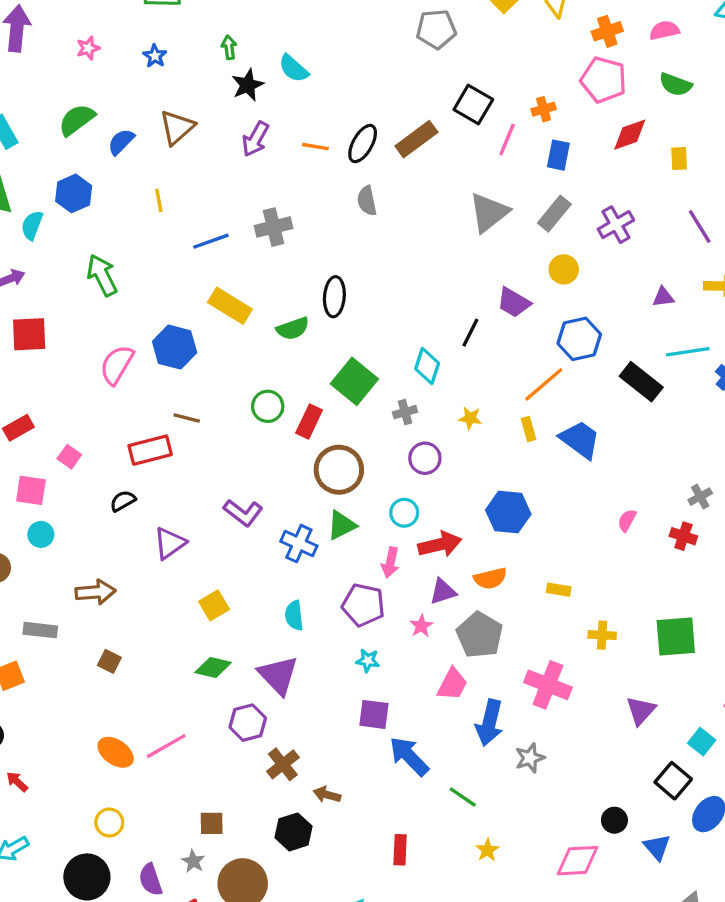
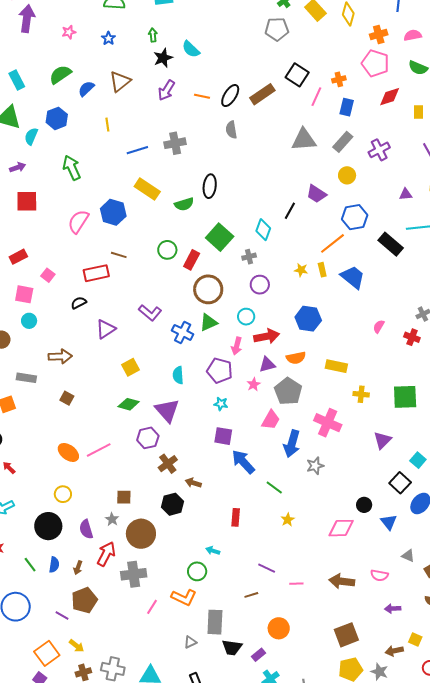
gray triangle: (489, 213) -> (304, 140), turned 32
yellow star: (470, 418) -> (301, 270), moved
yellow rectangle: (559, 590) -> (336, 366), size x1.5

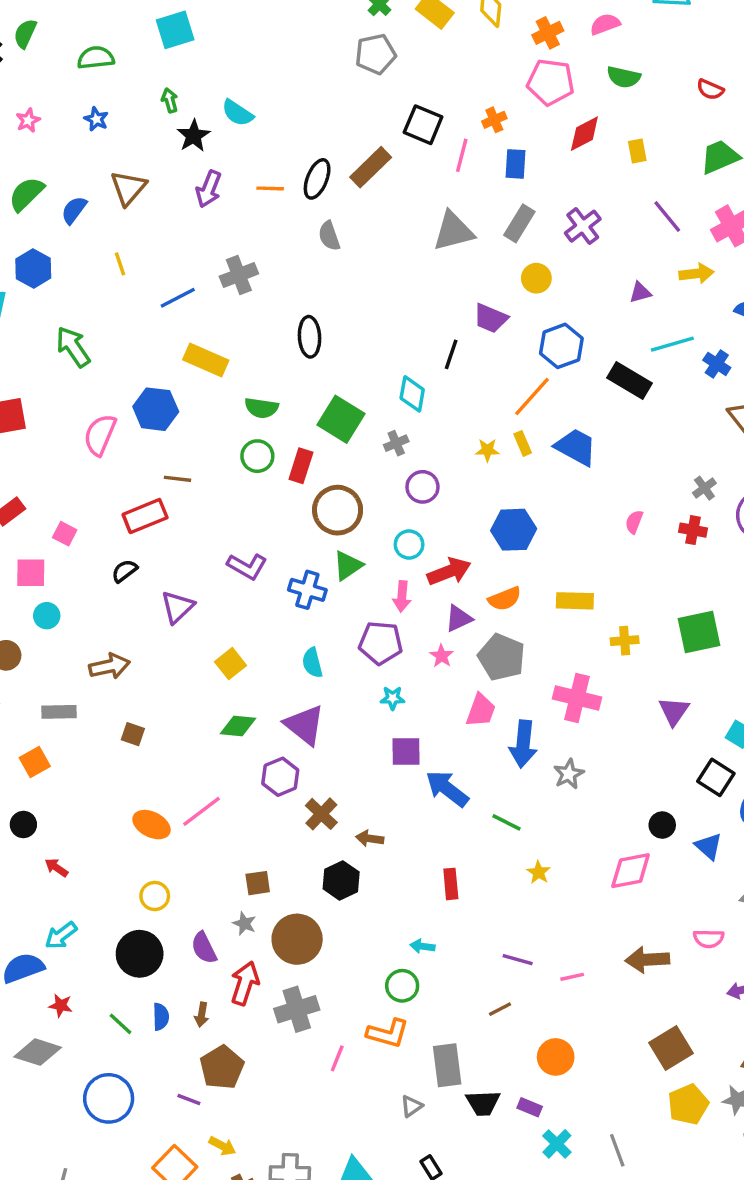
green semicircle: (184, 204) -> (261, 408), moved, turned 36
purple rectangle: (258, 655) -> (530, 1107), turned 72

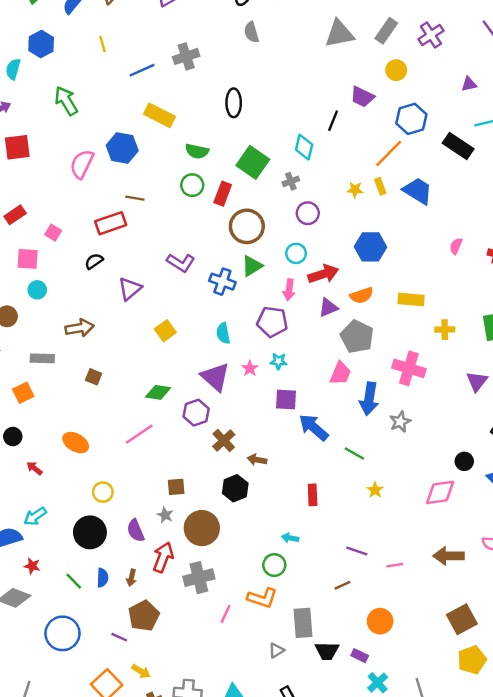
pink star: (442, 656) -> (250, 368), moved
green diamond: (238, 726) -> (158, 392), moved
orange ellipse: (151, 825) -> (76, 443), moved

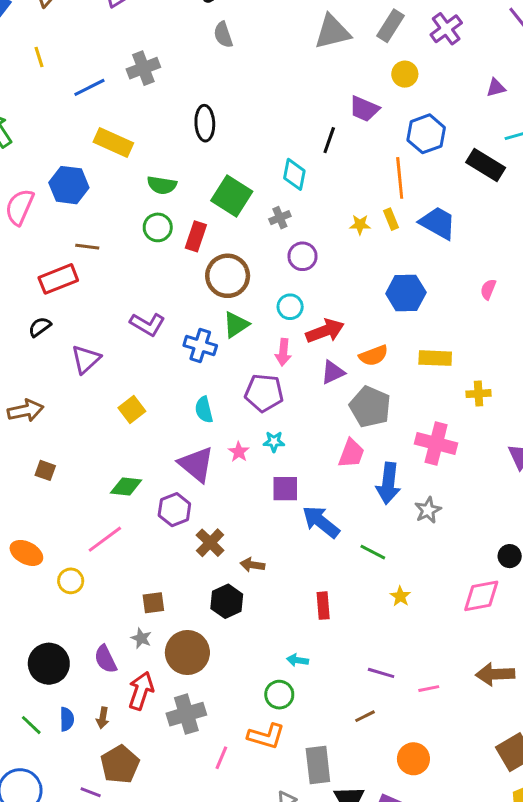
orange line: (389, 153) -> (400, 178), turned -48
blue hexagon: (370, 247) -> (406, 293), moved
yellow circle: (103, 492) -> (71, 581), moved

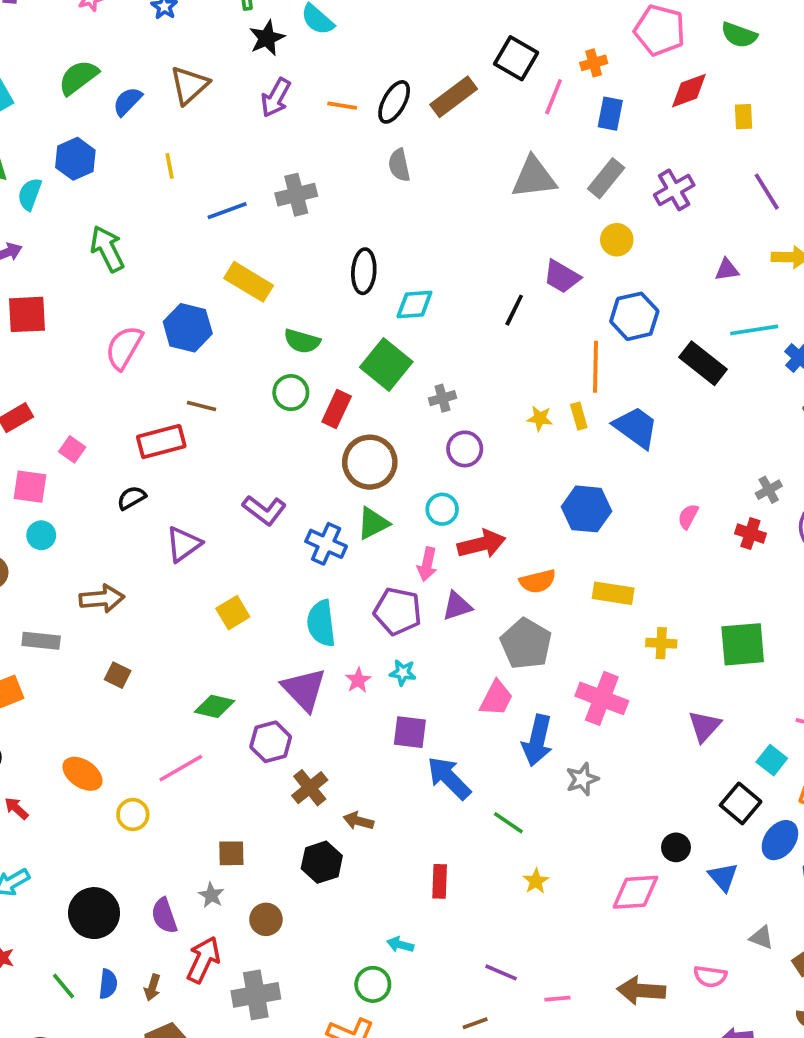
cyan diamond: (294, 174) -> (414, 305), moved, turned 68
purple triangle: (333, 372) -> (457, 606), moved
cyan semicircle: (204, 410) -> (321, 623), size x1.4
brown circle: (187, 652) -> (266, 919), size x0.6

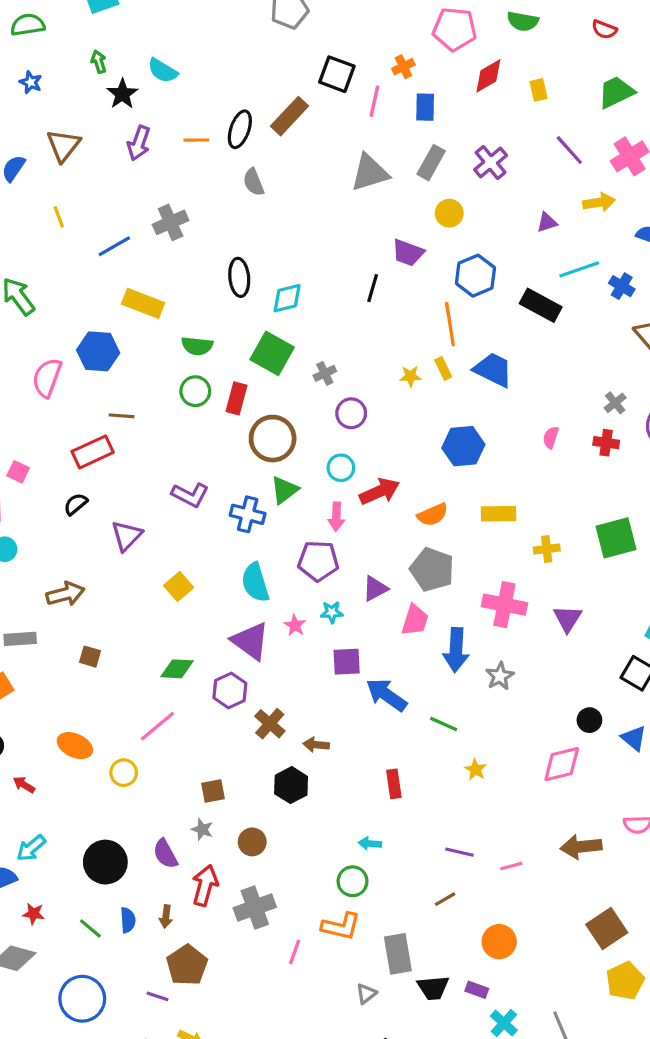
purple triangle: (457, 606) -> (375, 589), moved
purple triangle: (704, 726) -> (568, 619), moved

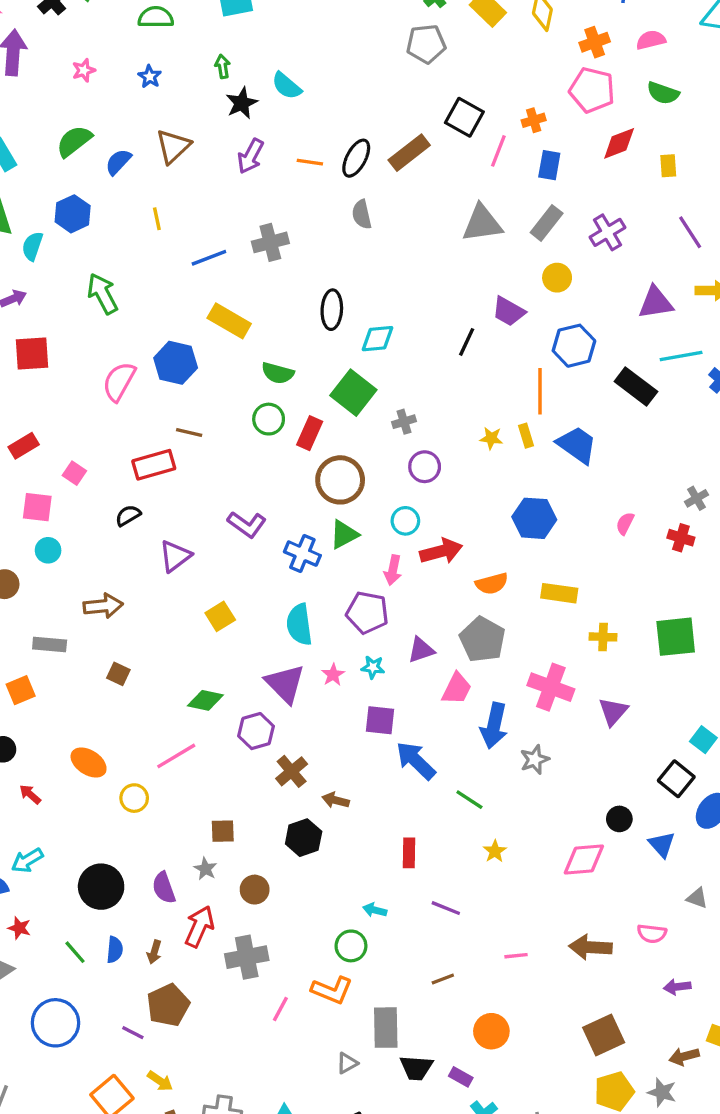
purple triangle: (547, 222) -> (656, 303), size x1.6
purple line: (460, 852) -> (446, 908), moved

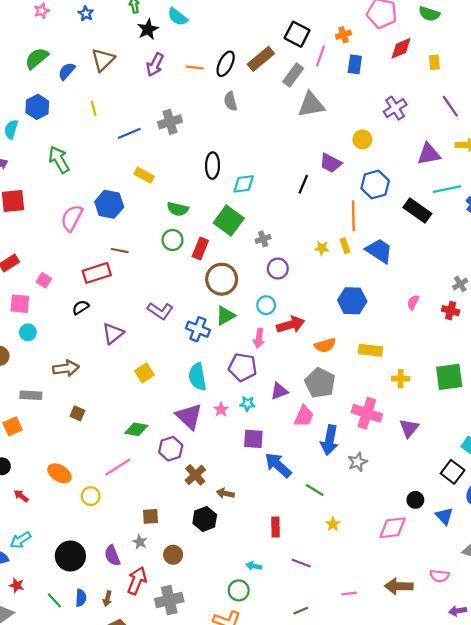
gray rectangle: (547, 223) -> (293, 75), moved
yellow rectangle: (229, 321) -> (144, 175), size x0.7

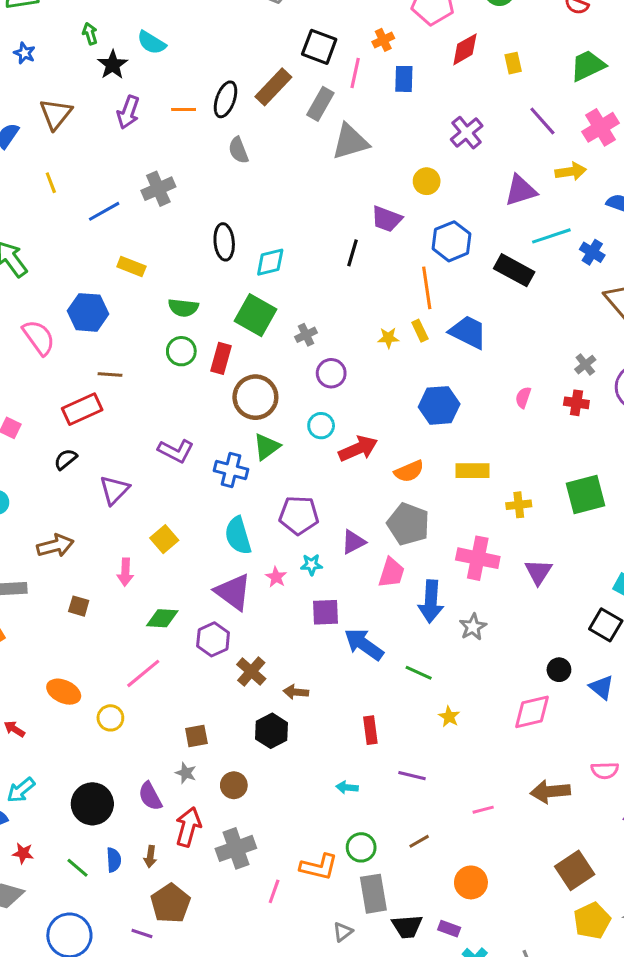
pink semicircle: (72, 218) -> (39, 337), turned 124
pink arrow: (259, 338) -> (125, 572), moved
green circle: (239, 590) -> (361, 847), moved

